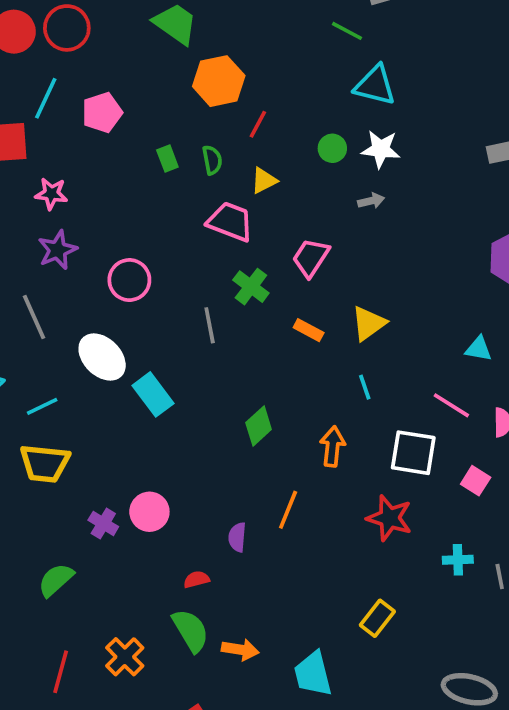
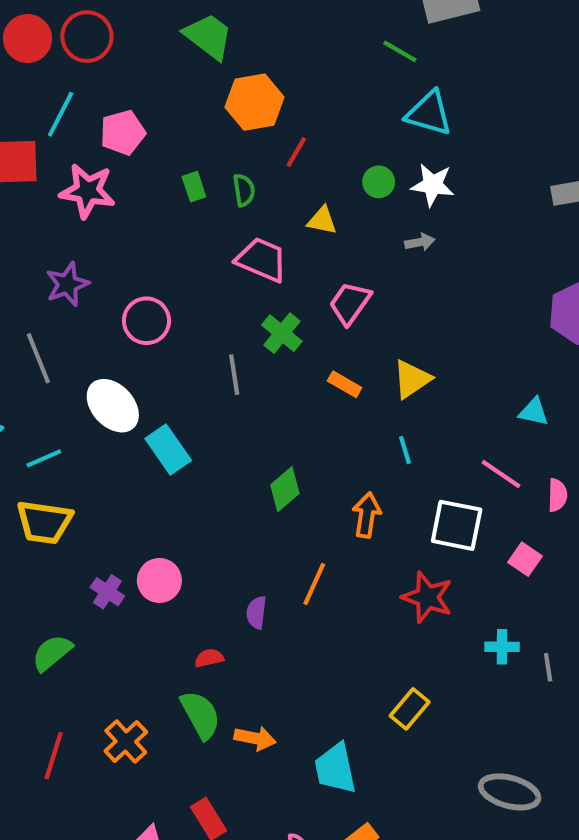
yellow triangle: (264, 181) -> (322, 221), moved, turned 36
pink star: (51, 194) -> (87, 191), moved, size x1.5

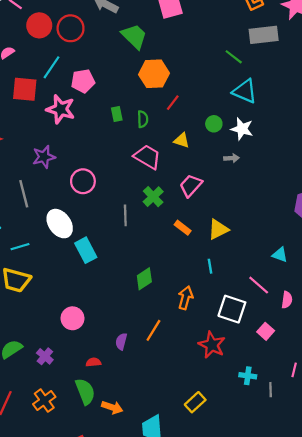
purple cross: (107, 592) -> (45, 356), moved

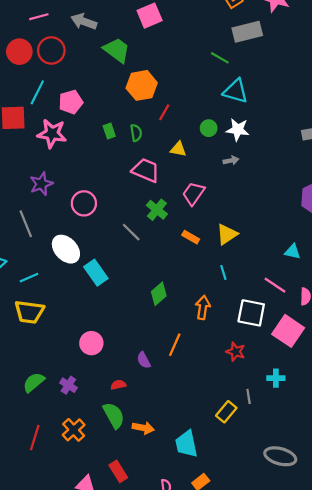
gray line: (125, 215) -> (131, 232), turned -36
pink square: (266, 331) -> (288, 331), size x1.8
purple semicircle: (121, 341) -> (144, 360), turned -35
red star: (212, 345) -> (236, 352), size x0.7
gray line: (271, 390) -> (249, 396), moved

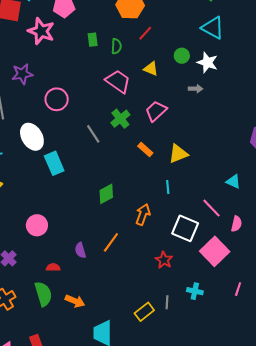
orange arrow: (143, 428) -> (75, 301), moved

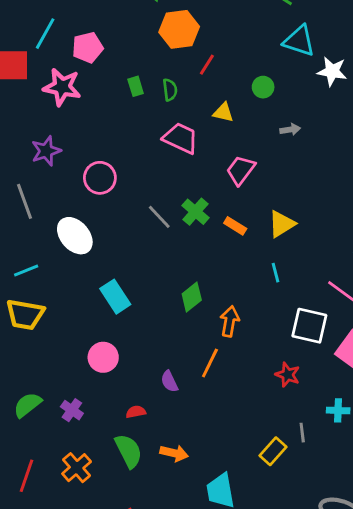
white star: (207, 62) -> (332, 71), moved
green cross: (120, 119) -> (195, 212), moved
cyan rectangle: (54, 163) -> (115, 297), moved
orange arrow: (143, 214) -> (230, 321), moved

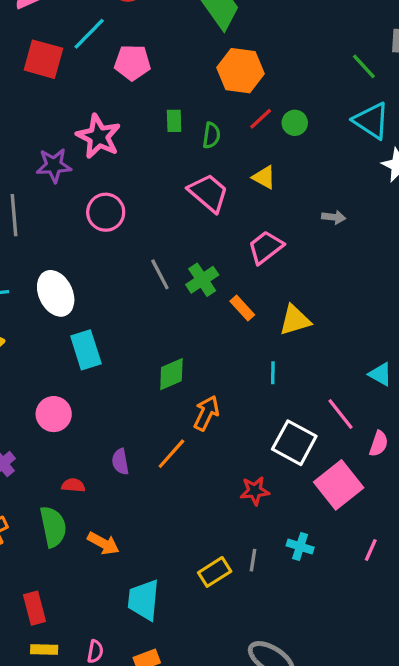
pink star: (62, 87) -> (98, 136), moved
green circle: (263, 87) -> (295, 123), moved
white ellipse: (75, 236) -> (56, 293), moved
red star: (288, 375) -> (255, 491), turned 30

